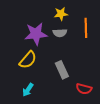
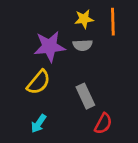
orange line: (86, 28) -> (113, 22), moved
red semicircle: (84, 89) -> (103, 124), moved, turned -77

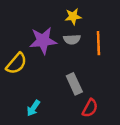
orange line: (113, 22) -> (98, 43), moved
yellow semicircle: (39, 82) -> (16, 63), moved

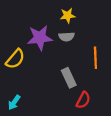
orange line: (98, 43) -> (95, 58), moved
cyan arrow: (33, 108) -> (14, 102), moved

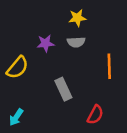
purple star: (40, 38) -> (46, 43), size x0.6
gray rectangle: (69, 78) -> (63, 89), moved

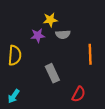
yellow star: (77, 18) -> (50, 20), moved
yellow semicircle: (17, 68) -> (15, 55), turned -36

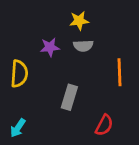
yellow star: (50, 20) -> (79, 21), moved
gray rectangle: (52, 73) -> (69, 97), turned 42

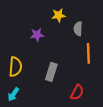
gray semicircle: (83, 46) -> (78, 29), moved, turned 96
yellow semicircle: (19, 74) -> (15, 67), moved

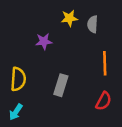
gray semicircle: (78, 29) -> (93, 24), moved
red semicircle: (77, 92) -> (104, 101), moved

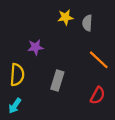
purple star: (44, 41) -> (36, 47), moved
orange line: (105, 63) -> (99, 60), turned -45

